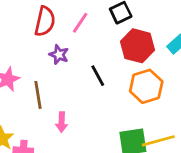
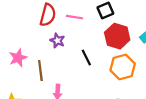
pink line: (80, 23) -> (74, 17), turned 63

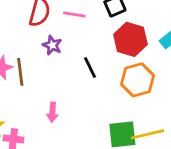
brown line: (40, 70) -> (20, 72), moved

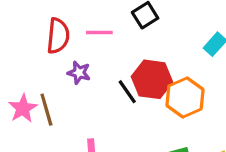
red hexagon: (130, 39) -> (152, 79), moved

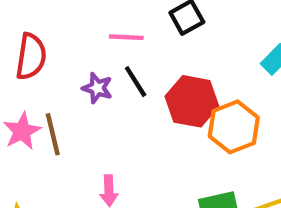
red semicircle: (58, 36) -> (31, 57), moved
black line: (127, 92) -> (136, 82), moved

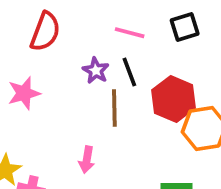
brown line: (53, 134) -> (114, 108), moved

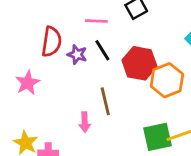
red semicircle: (45, 32) -> (52, 42), moved
brown line: (114, 108) -> (105, 101), moved

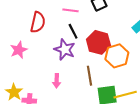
purple star: (77, 54) -> (65, 49), moved, size x1.5
brown line: (105, 101) -> (90, 76), moved

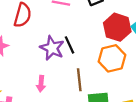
black line: (73, 31) -> (69, 45), moved
red hexagon: (98, 42) -> (117, 27), moved

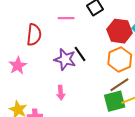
brown line: (79, 80) -> (119, 85), moved, turned 72

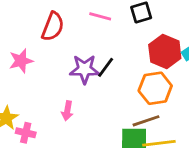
black line: (80, 54) -> (106, 67), turned 56
purple star: (65, 59) -> (84, 69), turned -30

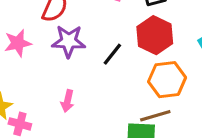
red hexagon: (165, 52) -> (155, 35), moved
purple star: (84, 69) -> (69, 41), moved

